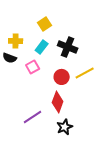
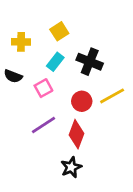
yellow cross: (16, 41) -> (21, 42), moved
purple line: (33, 117) -> (43, 125), moved
black star: (65, 127) -> (71, 167), moved

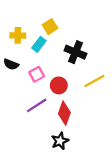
cyan rectangle: (55, 62) -> (39, 44), moved
red circle: (82, 101) -> (59, 85), moved

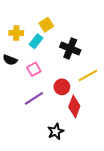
red circle: (59, 85) -> (62, 87), moved
red diamond: (64, 113) -> (74, 107), moved

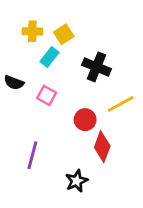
yellow cross: (16, 33) -> (32, 31), moved
pink square: (34, 69) -> (47, 95), turned -32
purple line: (34, 98) -> (32, 155), moved, turned -42

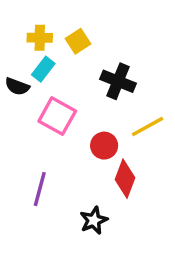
cyan rectangle: (49, 57) -> (43, 69), moved
black semicircle: (14, 83) -> (17, 86), moved
pink square: (47, 95) -> (57, 116), size x1.5

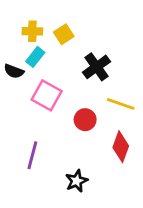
black cross: (118, 81) -> (97, 67), turned 32
yellow line: (148, 126) -> (121, 104), turned 48
red diamond: (125, 179) -> (121, 147), moved

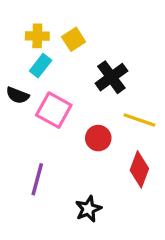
black semicircle: (14, 71) -> (18, 95), moved

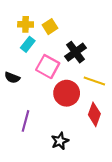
black semicircle: (18, 95) -> (12, 78), moved
pink square: (54, 110) -> (48, 67), moved
red circle: (98, 138) -> (67, 93), size x1.5

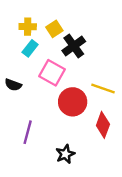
black cross: (75, 52) -> (74, 46), moved

